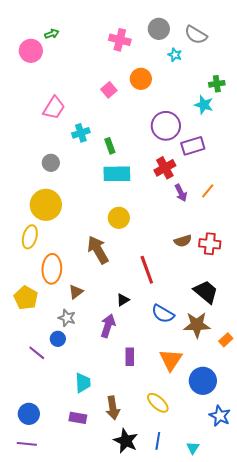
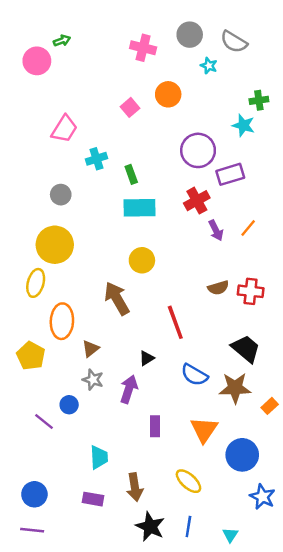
gray star: (67, 318) -> (93, 380), moved

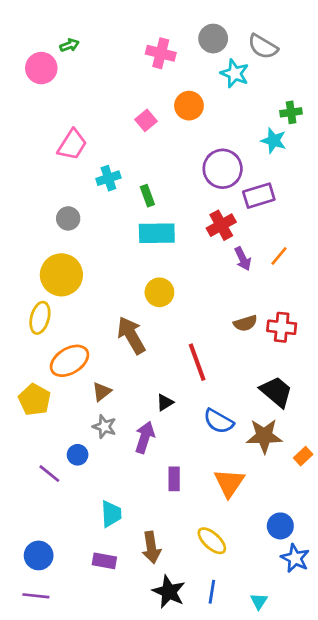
cyan star: (209, 66) -> (235, 73), size x1.5
orange ellipse: (62, 321) -> (69, 361), turned 56
blue circle: (242, 455) -> (280, 526), moved, size x0.7

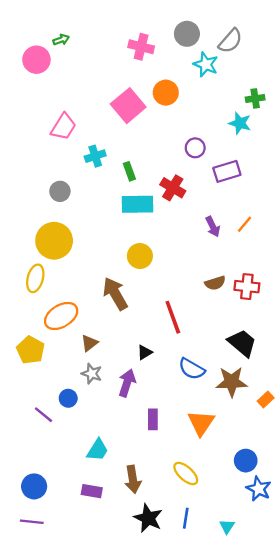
gray semicircle: (263, 47) -> (230, 41), turned -80
pink square: (146, 120) -> (128, 106), size x1.8
purple circle: (223, 169) -> (195, 148), size x0.6
red cross: (221, 225) -> (173, 188), moved, turned -30
cyan trapezoid: (111, 514) -> (98, 450), turned 35

